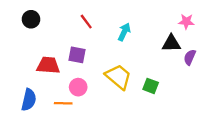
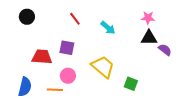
pink star: (186, 22) -> (148, 18), moved
cyan arrow: (124, 32) -> (108, 28), turned 105
purple semicircle: (190, 57) -> (165, 50), turned 104
green square: (151, 86) -> (131, 84), moved

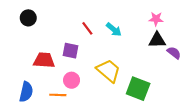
red line: (75, 19) -> (87, 28), moved
green square: (131, 84) -> (138, 89), size x1.6

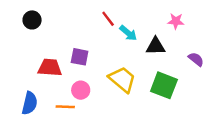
red line: (87, 28) -> (108, 19), moved
black triangle: (157, 40) -> (156, 46), moved
green square: (138, 89) -> (164, 85), moved

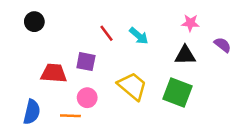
red line: (108, 19) -> (107, 33), moved
black triangle: (156, 46) -> (185, 55), moved
purple semicircle: (196, 59) -> (223, 45), moved

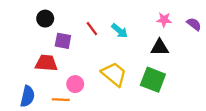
black circle: (34, 22) -> (45, 19), moved
purple semicircle: (223, 45) -> (194, 24), moved
purple square: (86, 62) -> (63, 41), moved

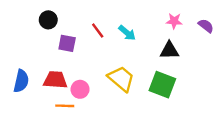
red trapezoid: (46, 63) -> (55, 80), moved
blue semicircle: (27, 96) -> (21, 81), moved

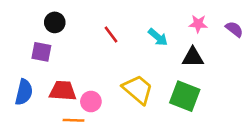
cyan arrow: (127, 33) -> (158, 37), moved
purple square: (67, 43) -> (41, 52), moved

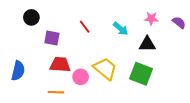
black circle: (55, 22) -> (31, 17), moved
purple square: (41, 52) -> (52, 38), moved
red trapezoid: (63, 91) -> (60, 65), moved
pink circle: (91, 102) -> (81, 77), moved

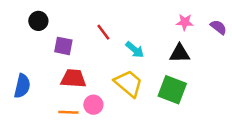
cyan arrow: (121, 29) -> (135, 50), moved
pink circle: (81, 77) -> (93, 105), moved

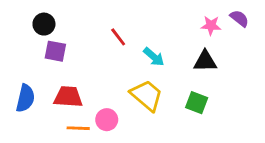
purple semicircle: (218, 27) -> (239, 18), moved
purple square: (63, 46) -> (55, 51), moved
red trapezoid: (73, 78) -> (68, 97), moved
green square: (172, 90) -> (197, 103), size x0.7

